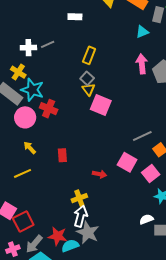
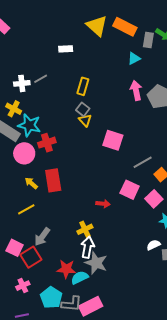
pink square: (101, 105) -> (113, 140), moved
red cross: (49, 109) -> (47, 143), turned -36
red rectangle: (62, 155) -> (53, 180), moved, size x1.6
gray arrow: (34, 244) -> (42, 237), moved

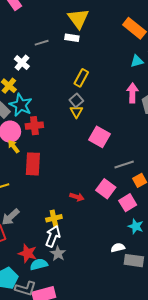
yellow triangle: (97, 26) -> (78, 19), moved
gray line: (41, 79) -> (42, 43), moved
white cross: (22, 83) -> (22, 63), turned 35
yellow arrow: (31, 183) -> (14, 146), moved
gray star: (96, 263) -> (58, 254), size x0.7

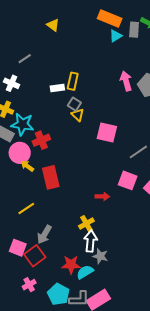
yellow triangle: (78, 19) -> (53, 25), size x0.6
white rectangle: (72, 38) -> (57, 88), moved
cyan triangle: (137, 61) -> (116, 36), moved

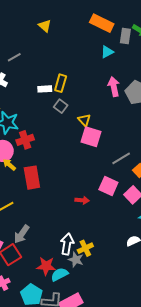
cyan triangle: (116, 36) -> (107, 52), moved
yellow triangle: (78, 115) -> (84, 120), moved
yellow cross: (86, 224) -> (85, 248), moved

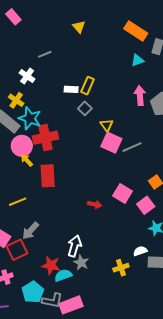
red cross: (25, 140) -> (45, 138), size x1.4
gray line: (121, 158) -> (132, 147), moved
yellow cross: (85, 248) -> (121, 268), moved

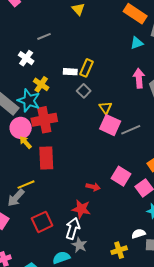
yellow cross: (16, 100) -> (41, 84), moved
yellow line: (18, 202) -> (26, 185), moved
gray arrow: (30, 231) -> (16, 198), moved
red square: (17, 250) -> (42, 222), moved
red star: (51, 265) -> (81, 209), moved

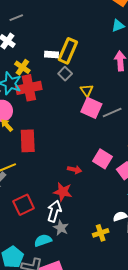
gray line: (44, 36) -> (16, 18), moved
yellow rectangle: (87, 68) -> (68, 51), size x1.4
red cross: (44, 120) -> (29, 88), moved

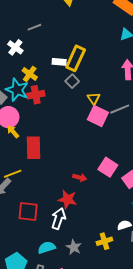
gray line: (16, 18) -> (34, 27), moved
red cross: (29, 88) -> (36, 95), size x0.7
gray line: (112, 112) -> (120, 109), moved
red square: (24, 205) -> (28, 212), turned 30
gray star: (61, 228) -> (74, 247), moved

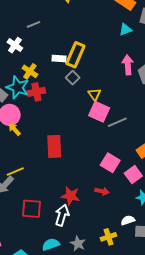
gray line: (120, 109) -> (117, 122), moved
red rectangle: (33, 148) -> (54, 146), moved
red arrow: (80, 177) -> (102, 191), moved

